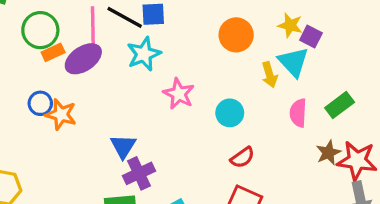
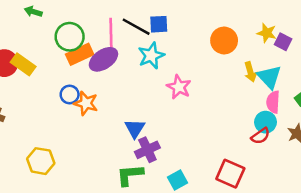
orange rectangle: (53, 52) -> (80, 54), size x1.5
cyan triangle: (293, 62) -> (269, 77), moved
cyan circle: (230, 113) -> (266, 122), moved
red semicircle: (242, 157) -> (260, 136), moved

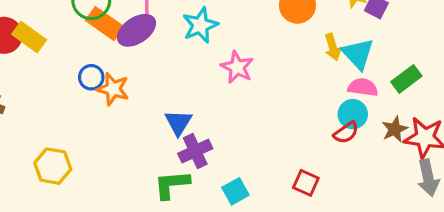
orange rectangle: (80, 54) -> (105, 24), turned 60
pink semicircle: (273, 102) -> (363, 87), turned 95
red square: (230, 174) -> (306, 183), size x0.7

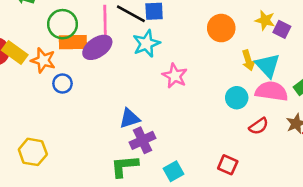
orange rectangle: (105, 24) -> (73, 42), turned -36
pink semicircle: (363, 87) -> (272, 91), size x1.4
orange star: (113, 89) -> (43, 60), moved
cyan circle: (353, 114) -> (237, 98), moved
blue triangle: (178, 123) -> (130, 118), turned 40

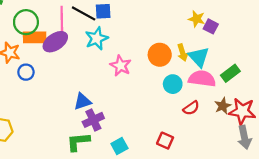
orange circle: (221, 28) -> (160, 55), moved

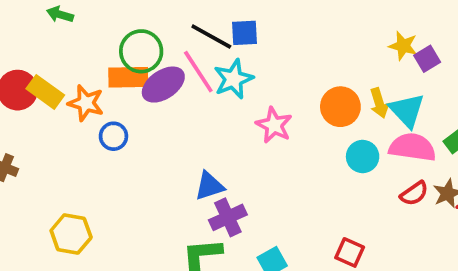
pink line: (62, 20) -> (198, 72), moved, turned -32
green circle: (26, 22) -> (141, 51), moved
purple square: (211, 26) -> (427, 59), turned 32
red semicircle: (191, 108) -> (414, 193), moved

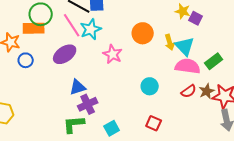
purple square: (427, 59) -> (196, 18), turned -32
purple ellipse: (163, 85) -> (65, 54), moved
orange circle: (340, 107) -> (143, 33), moved
cyan circle: (363, 156) -> (150, 86), moved

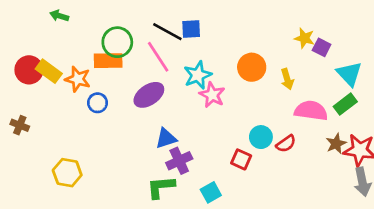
cyan star: (91, 29) -> (198, 75), moved
cyan triangle: (185, 46) -> (349, 74), moved
red semicircle: (189, 91) -> (286, 144), moved
red square: (154, 123) -> (241, 159), moved

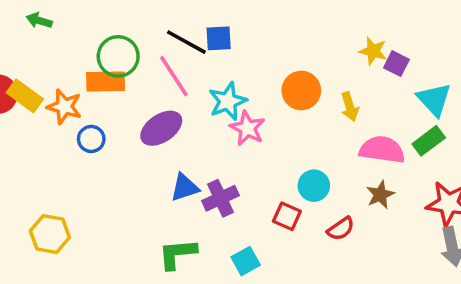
red semicircle: (286, 144) -> (341, 229), moved
brown star: (336, 144) -> (380, 195), moved
purple cross: (179, 161) -> (220, 198), moved

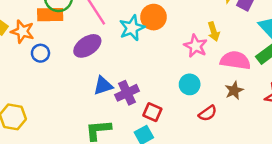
orange circle: (301, 90) -> (154, 17), moved
pink star: (247, 128) -> (196, 46), moved
red square: (287, 216) -> (152, 112), moved

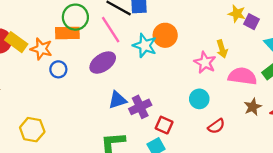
cyan star: (132, 28) -> (145, 45), turned -30
brown star: (234, 90) -> (253, 107), moved

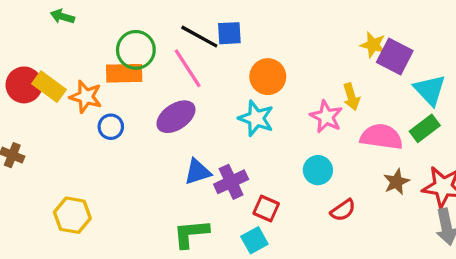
purple square: (252, 22) -> (395, 57), size x1.5
cyan star: (145, 45) -> (256, 118), moved

